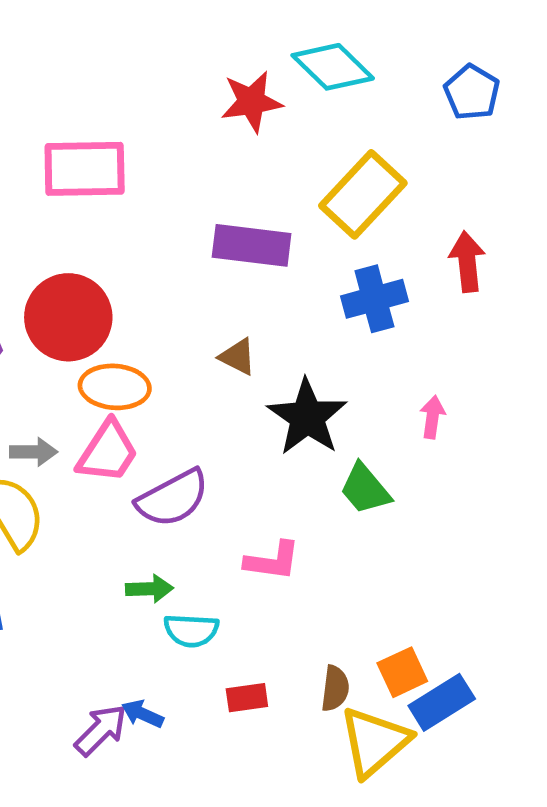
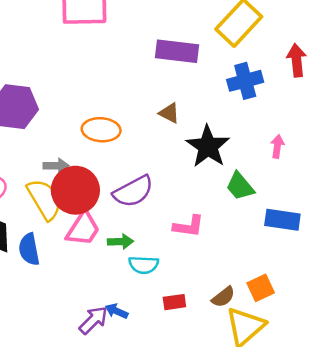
red circle: (68, 317) -> (75, 190), moved
pink trapezoid: (108, 452) -> (83, 229), moved
brown semicircle: (335, 688) -> (223, 297), turned 45
blue rectangle: (442, 702) -> (282, 220), moved, turned 40

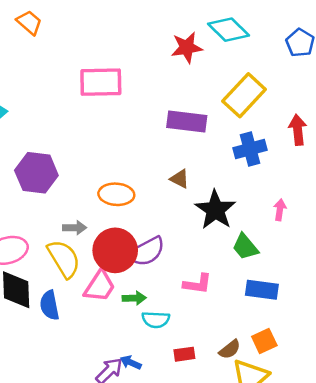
red circle: (75, 190) -> (115, 250), moved
blue rectangle: (282, 220) -> (262, 290), moved

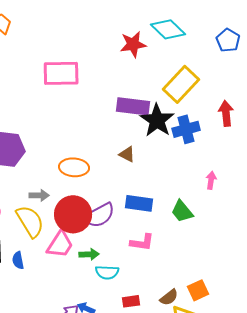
black star: (215, 210) -> (157, 120), moved
blue rectangle: (262, 290) -> (139, 203), moved
blue semicircle: (50, 305) -> (18, 260), size x0.7

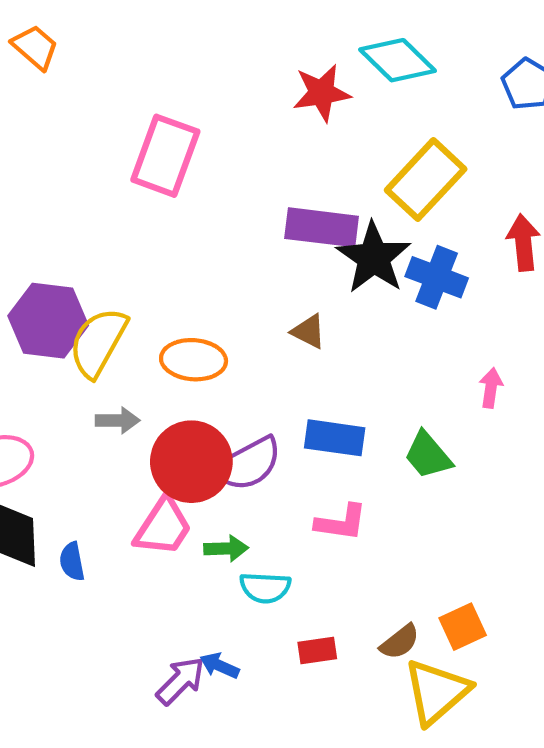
pink rectangle: (61, 73) -> (165, 156), turned -69
blue cross: (186, 129) -> (437, 277), turned 36
yellow semicircle: (30, 221) -> (98, 342), moved, turned -120

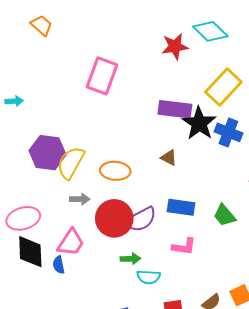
pink trapezoid: (163, 527) -> (71, 243), moved

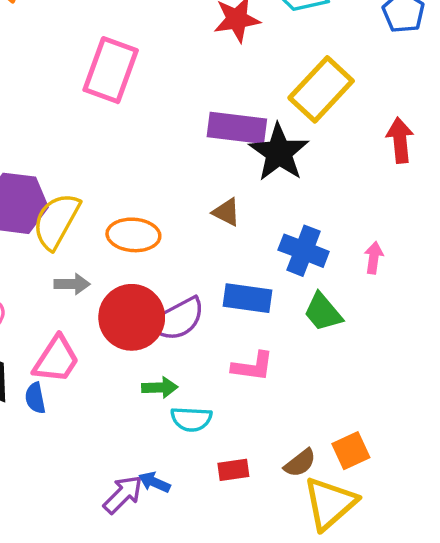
blue cross: (228, 132) -> (304, 251), moved

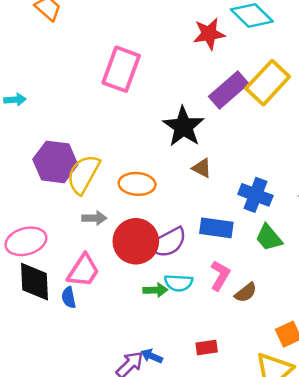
purple rectangle: (237, 128) -> (229, 90), moved, turned -48
black star: (279, 152) -> (183, 127), moved
pink L-shape: (253, 366) -> (220, 275), turned -68
cyan semicircle: (191, 419) -> (179, 283), moved
brown semicircle: (300, 463) -> (246, 293), moved

